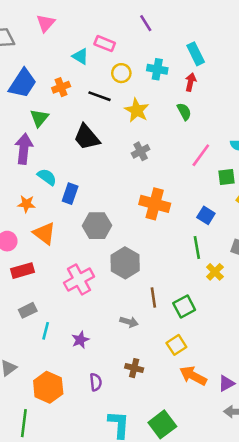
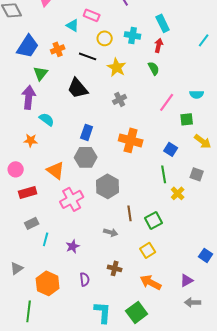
blue rectangle: (70, 194) -> (87, 132), moved
orange triangle: (44, 233) -> (56, 170), moved
orange arrow: (193, 376) -> (151, 282), moved

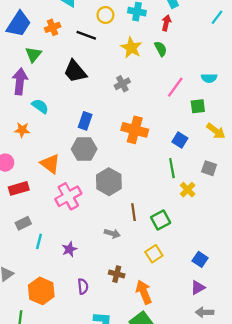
yellow star: (117, 67) -> (131, 48), moved
blue square: (206, 255) -> (200, 259), moved
orange arrow: (151, 282) -> (144, 292), moved, turned 40

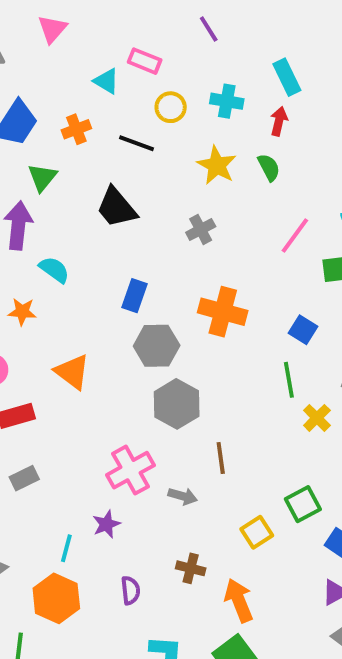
gray hexagon: (84, 149) -> (157, 346), moved
pink cross: (68, 196) -> (131, 470), moved
green square: (161, 220) -> (303, 504), moved
cyan line: (39, 241) -> (66, 548), moved

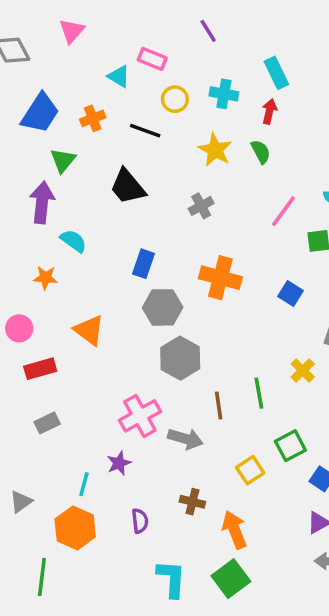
green line: (289, 380) -> (259, 393), moved
gray arrow: (183, 496) -> (185, 439), size x1.4

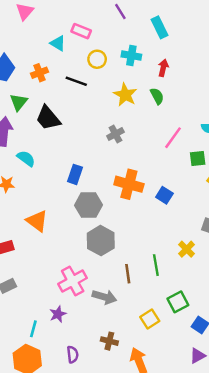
cyan rectangle: (276, 73) -> (160, 27), moved
black trapezoid: (128, 187) -> (48, 118), moved
blue square: (290, 293) -> (164, 195), moved

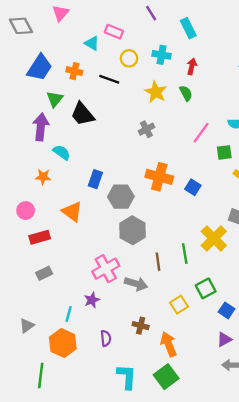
orange cross: (39, 73) -> (74, 71), turned 35
blue rectangle: (75, 174) -> (95, 179), moved
yellow cross: (187, 249) -> (214, 238), size x1.6

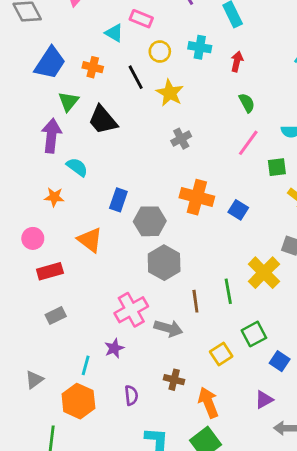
black line: (109, 79) -> (136, 77), turned 42
yellow star: (156, 92) -> (170, 93), moved
green semicircle: (186, 93) -> (247, 103), moved
purple triangle: (224, 339) -> (264, 400), moved

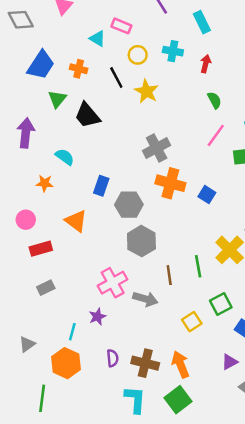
purple arrow: (51, 136) -> (26, 133), moved
gray cross: (181, 139) -> (157, 148), moved, size x1.5
brown cross: (174, 380) -> (145, 363), moved, size x1.5

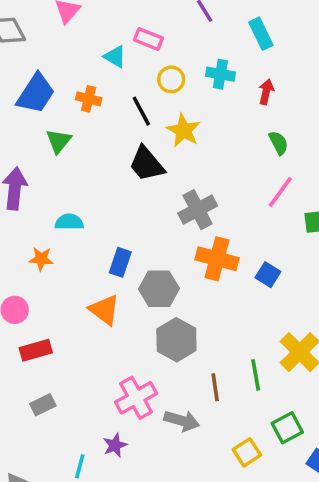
black trapezoid: (87, 115) -> (147, 164), moved
cyan semicircle: (65, 157) -> (69, 222), turned -36
orange triangle: (76, 221) -> (104, 310), moved

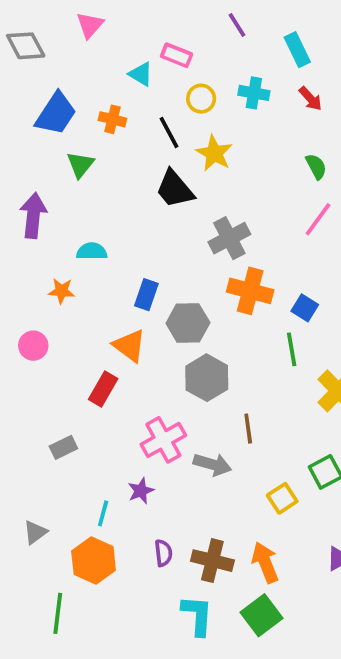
red arrow: (266, 92) -> (310, 99), moved, turned 125
red rectangle: (36, 350) -> (103, 389), moved, turned -44
green line: (256, 375) -> (292, 349), moved

